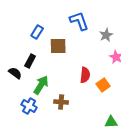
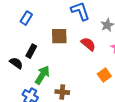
blue rectangle: (37, 32) -> (26, 18), moved
red semicircle: (85, 75) -> (88, 44), moved, turned -56

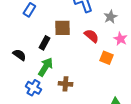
black rectangle: (31, 51) -> (44, 43), moved
orange square: (104, 75) -> (106, 58), moved, turned -32

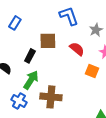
brown cross: (65, 84) -> (51, 97), size x1.5

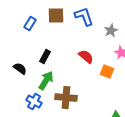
brown square: (48, 41) -> (56, 16), moved
red semicircle: (77, 49) -> (86, 57), moved

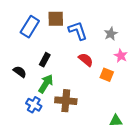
blue L-shape: (84, 17) -> (78, 31), moved
blue rectangle: (30, 24) -> (30, 27), size x1.5

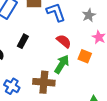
green arrow: (46, 84) -> (62, 64), moved

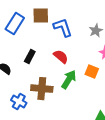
red semicircle: (64, 41) -> (61, 57), moved
brown cross: (44, 82) -> (42, 89), moved

